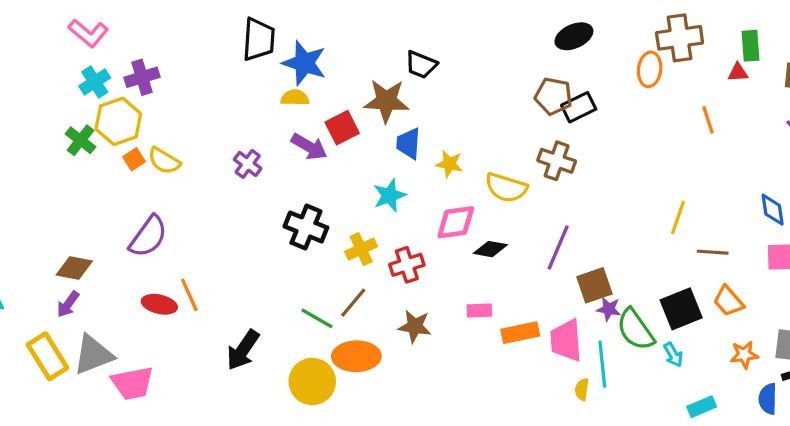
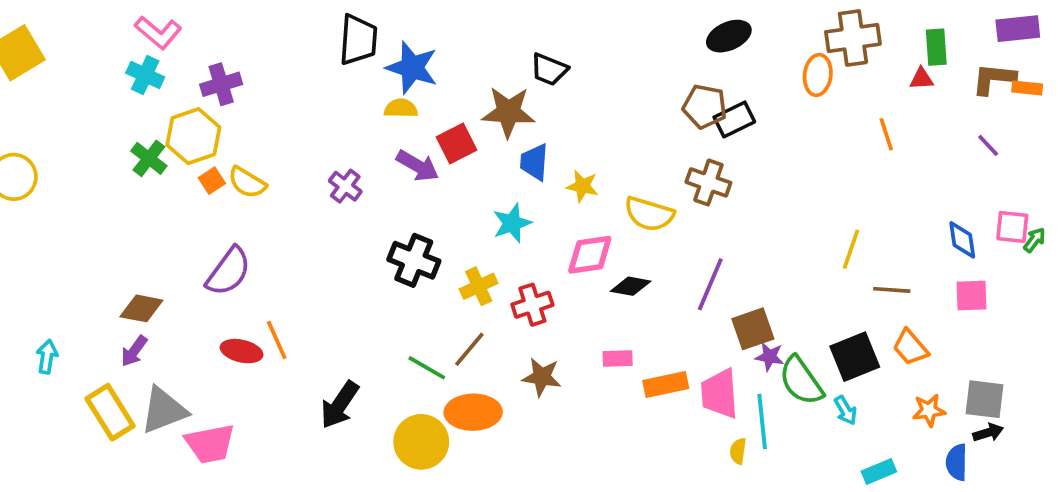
cyan cross: (95, 82) -> (145, 75), moved, turned -32

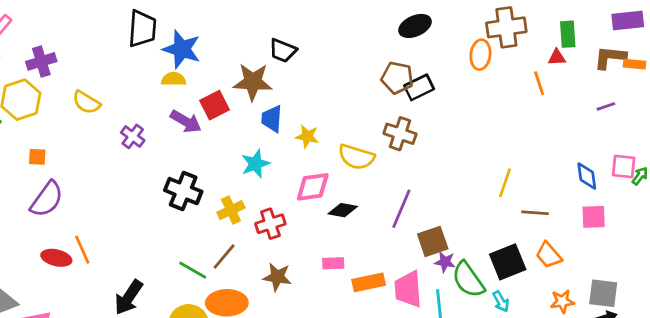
orange line: (886, 134) -> (539, 83), moved
purple line: (988, 145) -> (606, 106), turned -66
orange square: (212, 181) -> (37, 157), moved, turned 36
yellow semicircle: (247, 182) -> (86, 102), moved

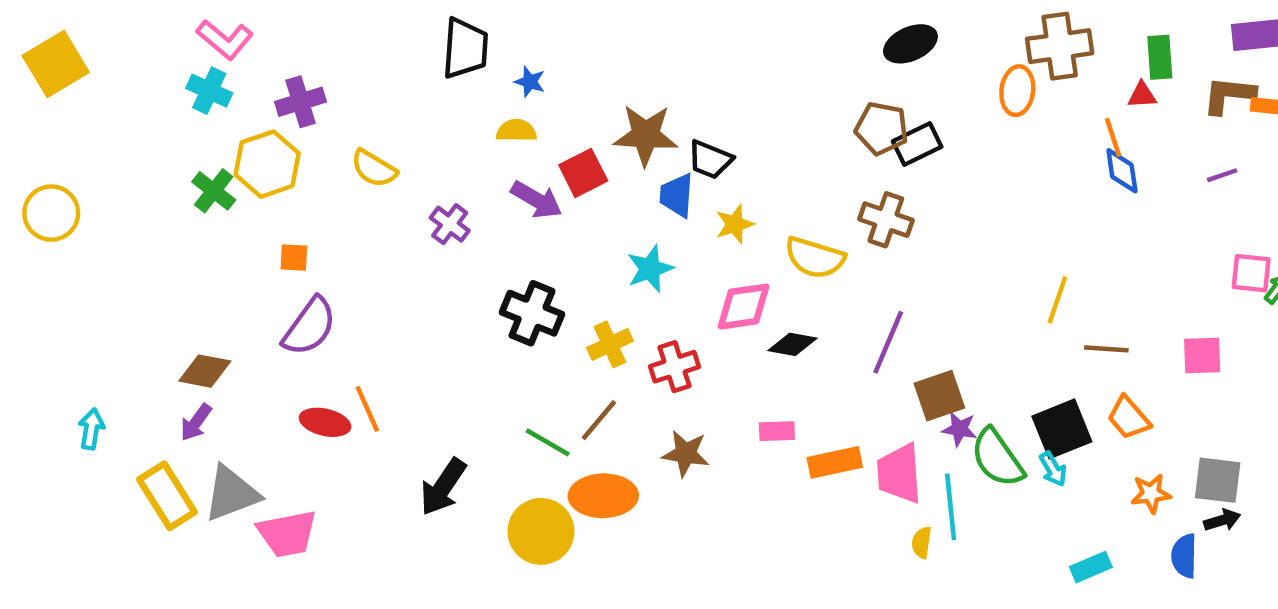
blue star: (182, 49) -> (530, 82), size x0.5
black trapezoid: (283, 51) -> (710, 160), moved
yellow star: (307, 136) -> (735, 224), turned -30
blue diamond: (587, 176) -> (1122, 171), moved
cyan arrow: (501, 301) -> (1053, 469), moved

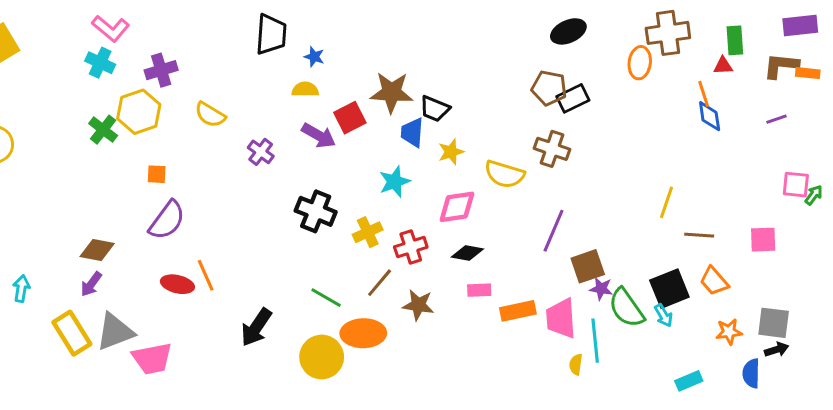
black diamond: (792, 344) -> (467, 253), moved
brown line: (599, 420) -> (380, 283), moved

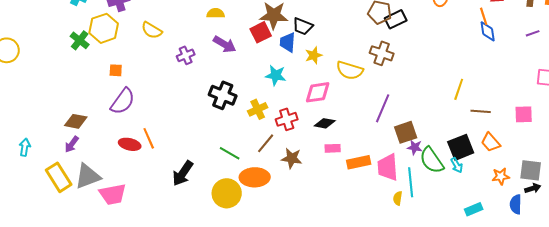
red square: (350, 118) -> (261, 32), moved
purple cross: (261, 152) -> (186, 55), turned 30
cyan star: (394, 182) -> (276, 75), turned 30

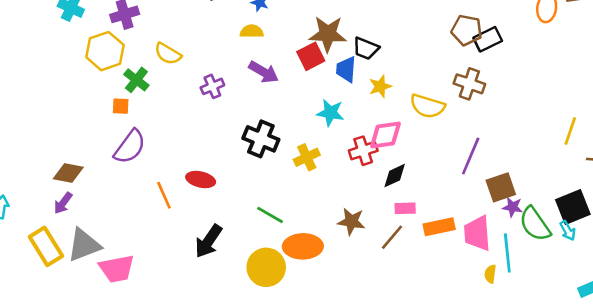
green cross: (80, 40) -> (136, 80), moved
red cross: (287, 119) -> (363, 151), moved
black diamond: (325, 123) -> (395, 176), turned -35
brown line: (266, 143) -> (392, 237), moved
red ellipse: (130, 144) -> (201, 180), moved

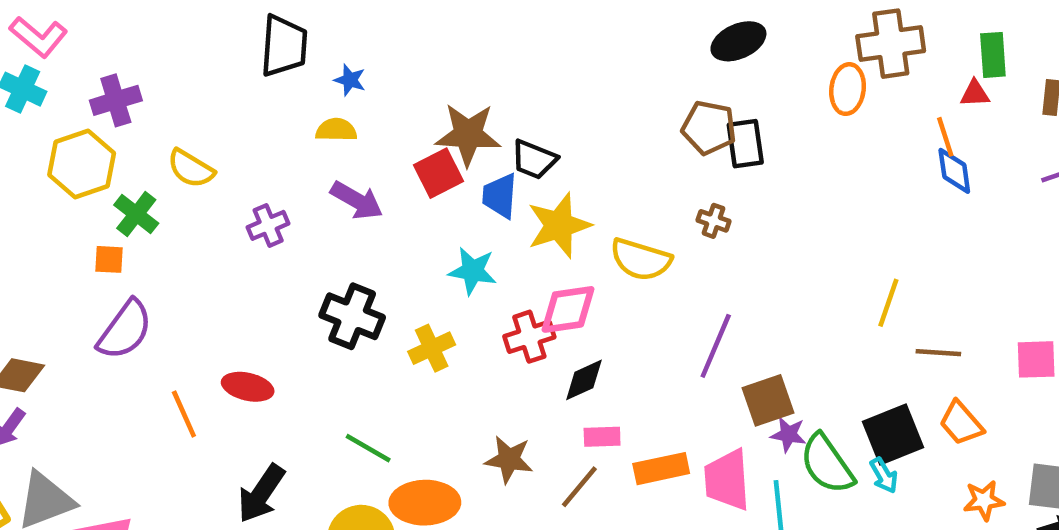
black rectangle: (488, 39) -> (745, 144), turned -72
brown cross: (469, 84) -> (713, 221), size x0.6
yellow star: (380, 86) -> (559, 225), size x1.6

